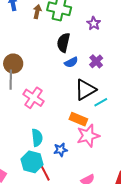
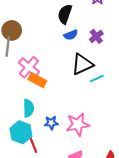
orange rectangle: (78, 119) -> (37, 80), moved
pink star: (88, 136) -> (78, 124), moved

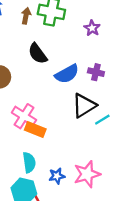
black semicircle: (65, 14) -> (38, 54), moved, turned -48
blue semicircle: (71, 35) -> (67, 74), size x1.5
purple cross: (96, 36) -> (96, 72), turned -32

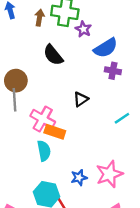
purple star: (92, 28) -> (83, 29), moved
blue semicircle: (67, 74) -> (106, 48), moved
black triangle: (84, 106) -> (81, 99), moved, size x0.6
cyan semicircle: (29, 163) -> (44, 151), moved

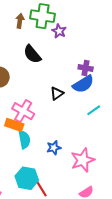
blue semicircle: (106, 48) -> (83, 84), moved
orange rectangle: (55, 132) -> (14, 125), moved
blue star: (79, 178) -> (54, 148), moved

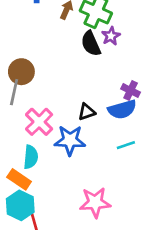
black semicircle: (32, 54) -> (91, 44), moved
orange rectangle: (14, 125) -> (19, 179), moved
blue star: (54, 148) -> (70, 140), moved, size x1.6

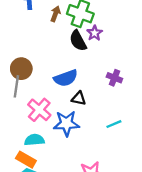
blue semicircle: (122, 109) -> (66, 78), moved
black triangle: (87, 112) -> (79, 98), turned 35
cyan semicircle: (31, 157) -> (34, 140), turned -96

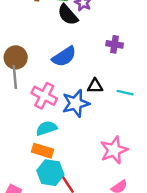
black triangle: (79, 98) -> (95, 86), moved
cyan line: (114, 124) -> (125, 93), turned 49

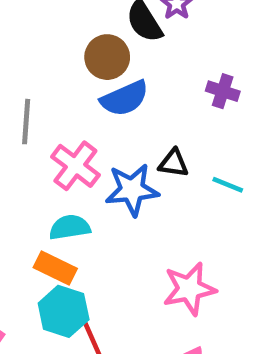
brown circle: (16, 57) -> (107, 57), moved

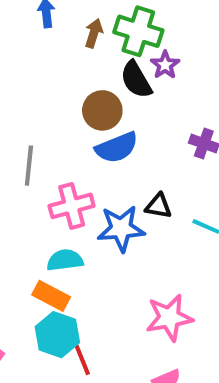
pink cross: (75, 166) -> (72, 206), turned 36

